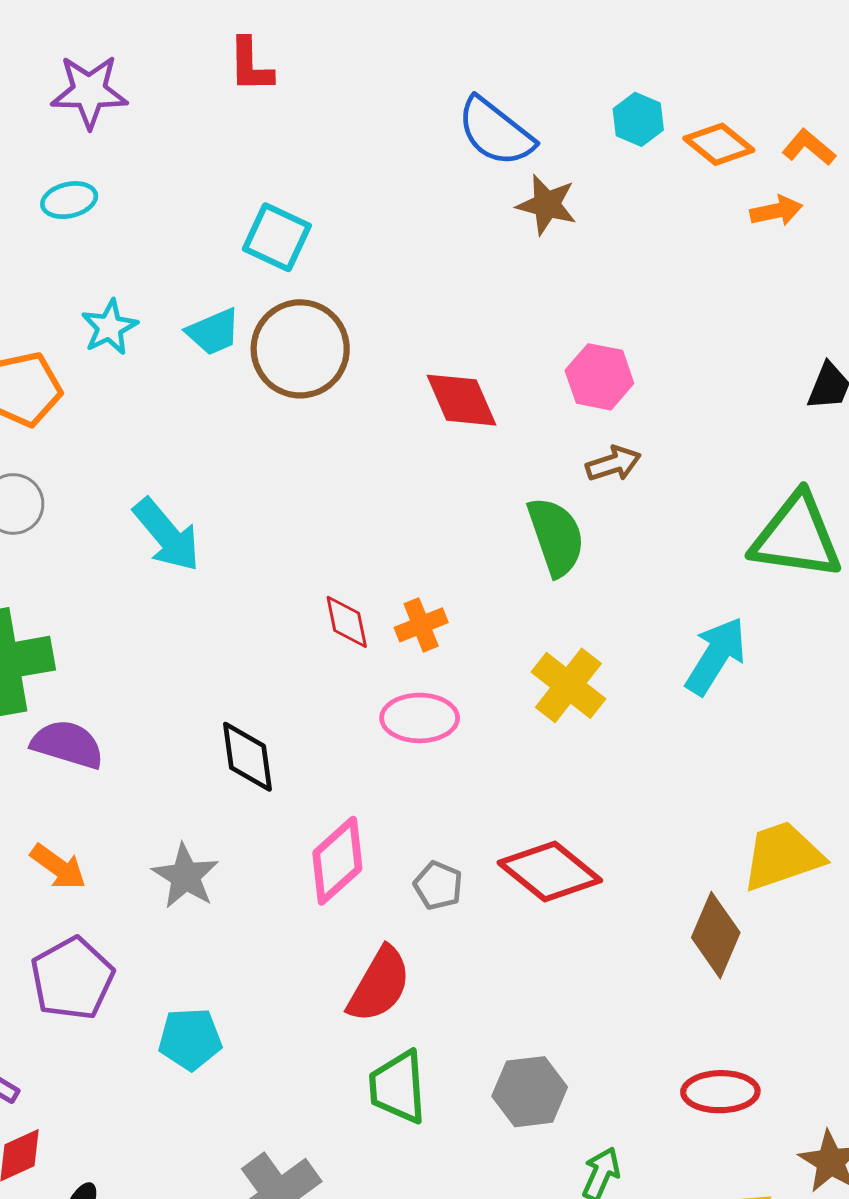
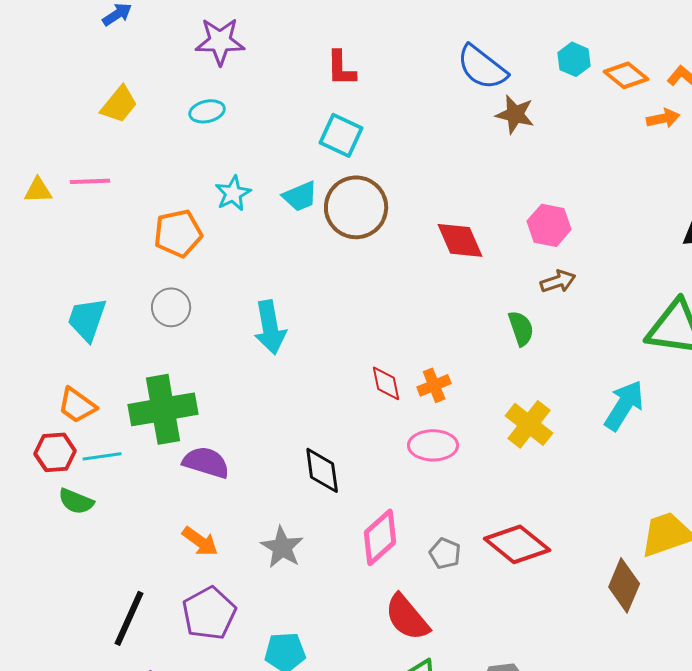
red L-shape: (251, 65) -> (341, 68), moved
cyan arrow: (167, 535) -> (270, 327), turned 30
green semicircle: (556, 537) -> (521, 328), size x0.7
red semicircle: (379, 985) -> (407, 617), turned 110

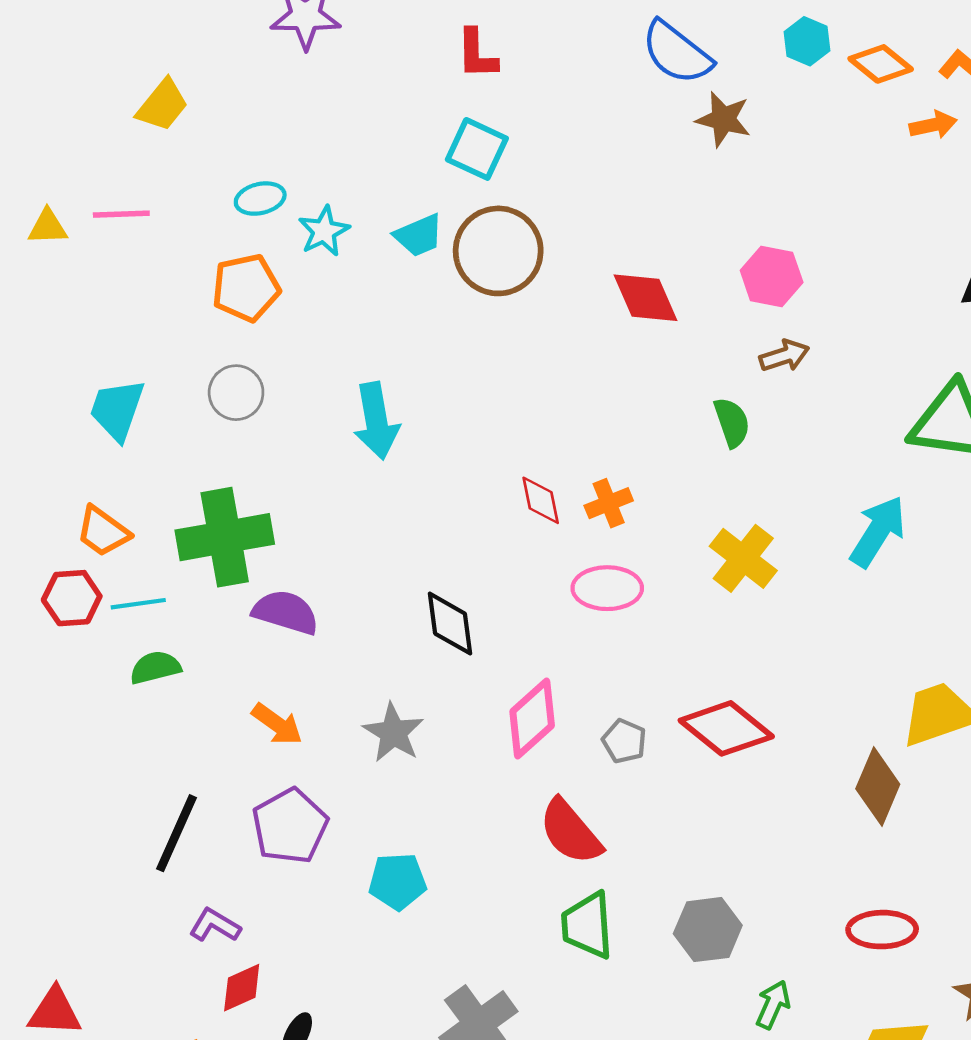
cyan ellipse: (207, 111) -> (260, 199), moved
green semicircle: (76, 501) -> (155, 667), moved, turned 144

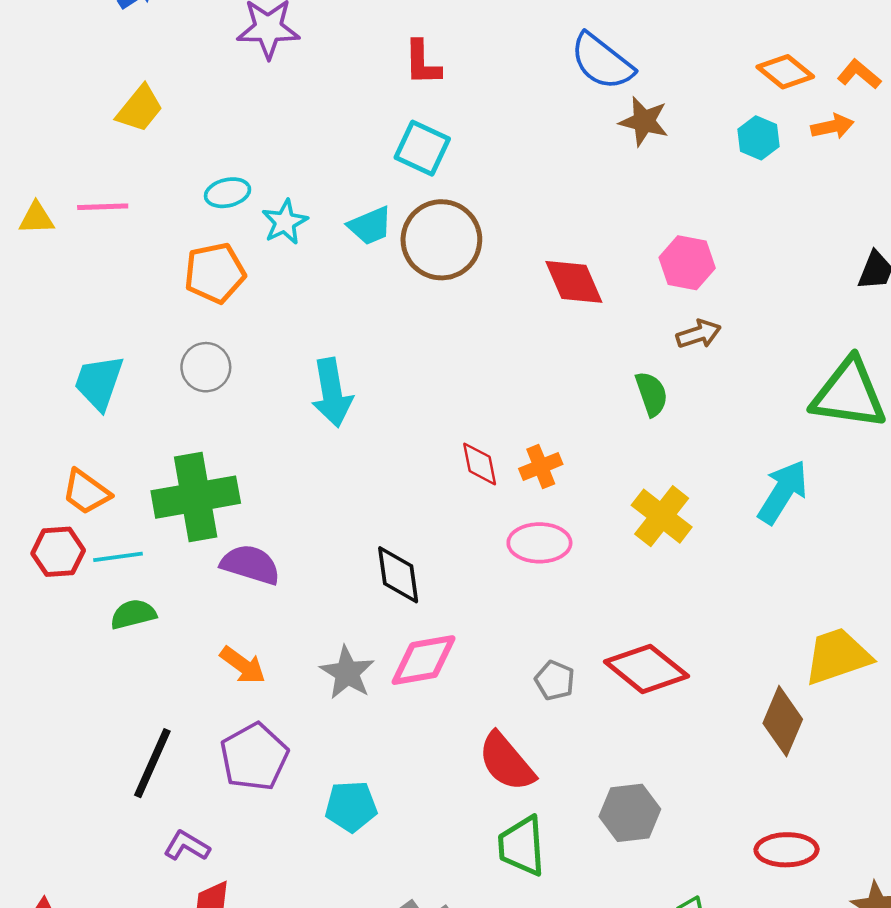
cyan hexagon: (807, 41) -> (758, 138), moved
pink diamond: (532, 718) -> (424, 660), moved, turned 32
gray hexagon: (708, 930) -> (630, 813), moved

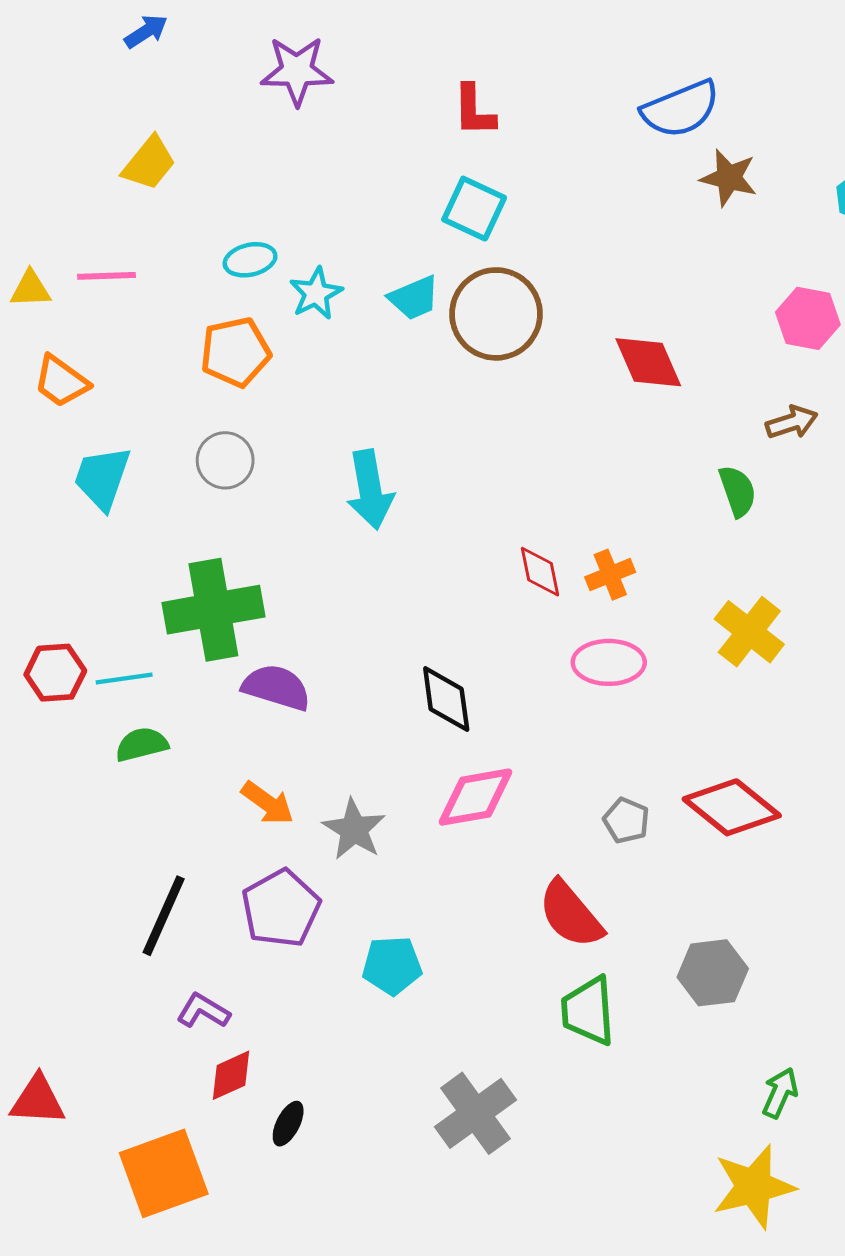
blue semicircle: (602, 62) -> (680, 109), turned -60
pink hexagon: (687, 263) -> (808, 318), moved
orange trapezoid: (86, 492) -> (61, 381), moved
gray star: (347, 673) -> (354, 829), moved

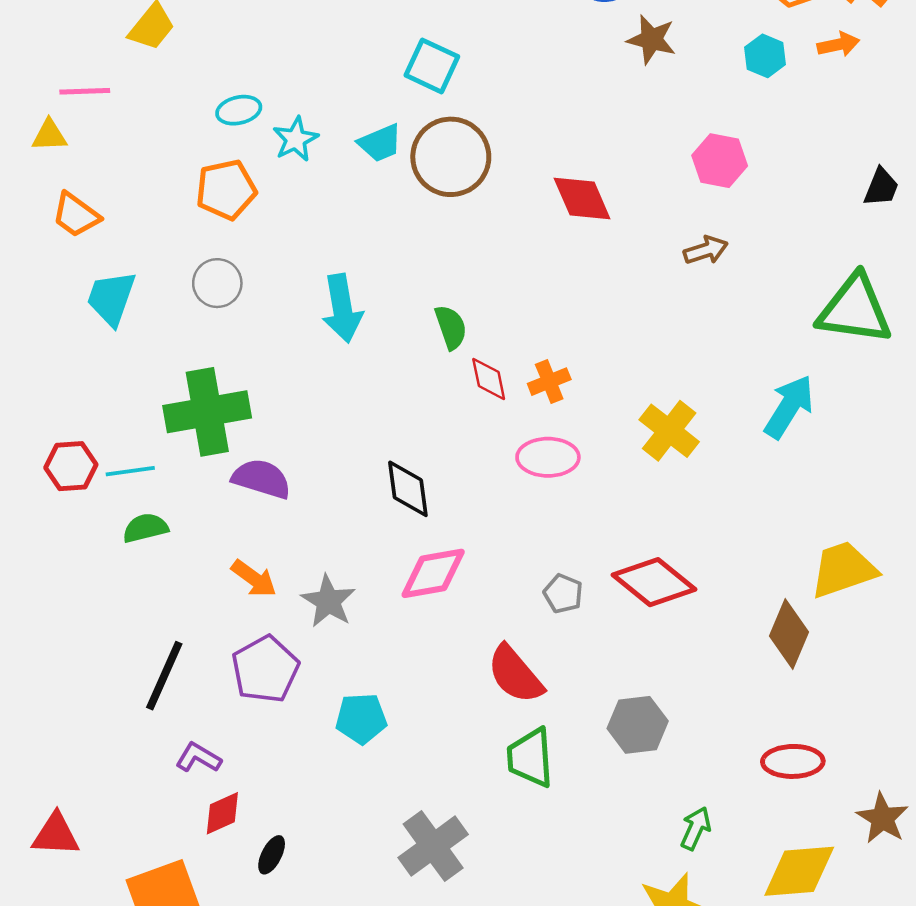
pink line: (107, 276) -> (85, 91), moved
green semicircle: (738, 491) -> (451, 327), moved

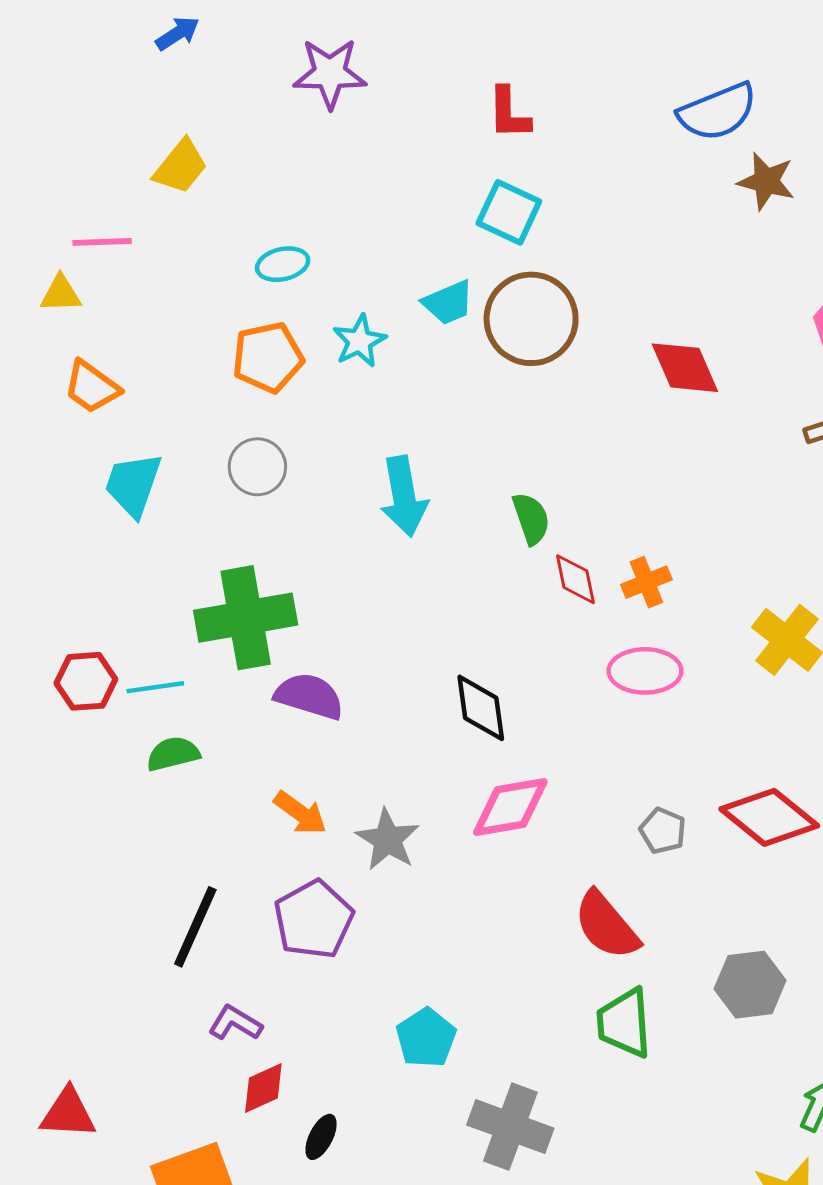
cyan star: (296, 139) -> (359, 341), moved
cyan pentagon: (361, 719) -> (426, 1038), moved, turned -30
gray cross: (433, 846) -> (510, 1127), turned -34

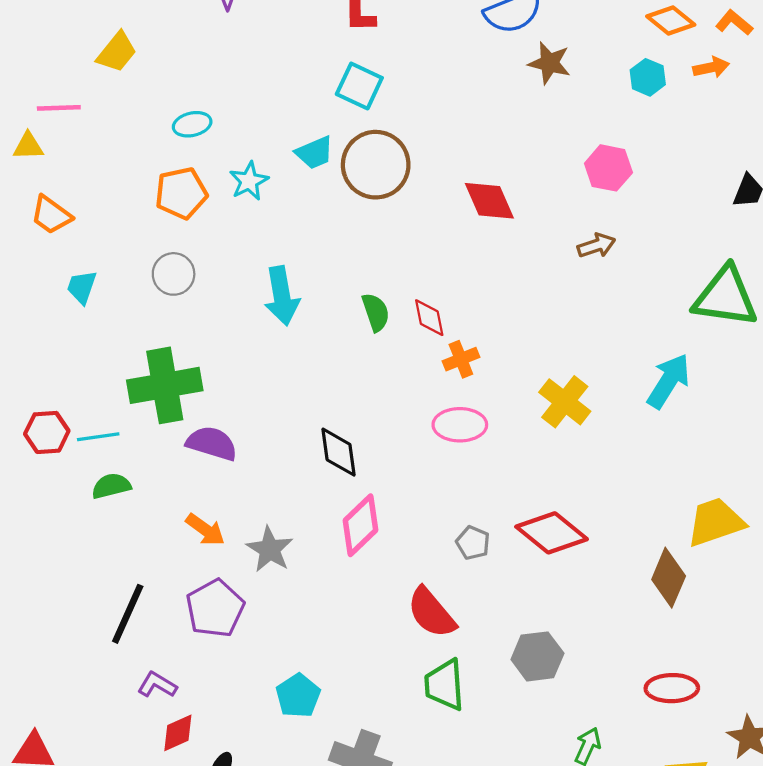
cyan trapezoid: (133, 485) -> (82, 287), size x0.7
red diamond: (575, 579) -> (429, 318), moved
pink diamond: (510, 807) -> (360, 525), turned -34

